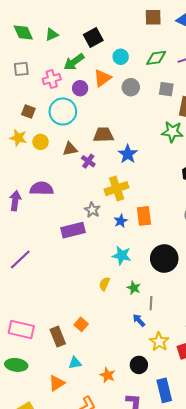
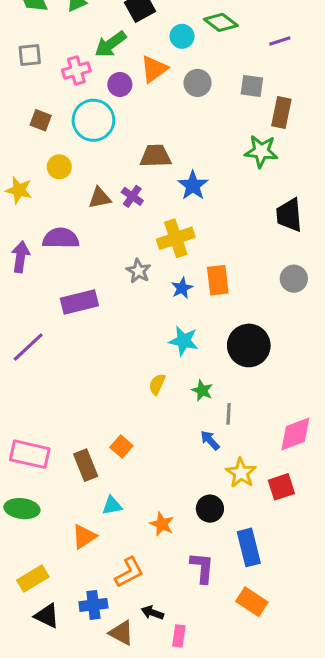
green diamond: (156, 58) -> (221, 22), moved, turned 45
yellow star: (18, 138) -> (19, 190), moved
brown triangle: (70, 149) -> (100, 198), moved
purple rectangle: (73, 230) -> (79, 302), moved

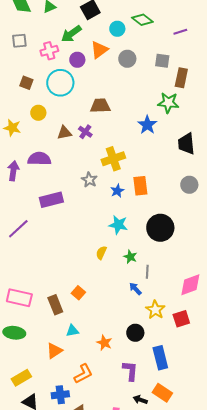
blue star: (193, 185) -> (147, 125), moved
black arrow: (152, 613) -> (140, 400), moved

